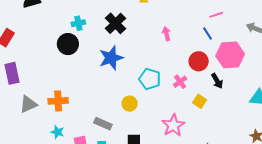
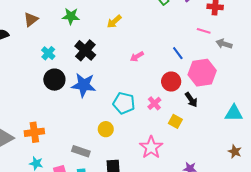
pink line: (216, 15) -> (204, 31), moved, turned 40
cyan cross: (78, 23) -> (48, 53), turned -32
pink arrow: (166, 34) -> (137, 57), turned -104
black circle: (68, 44) -> (54, 80), moved
blue star: (111, 58) -> (84, 85), turned 30

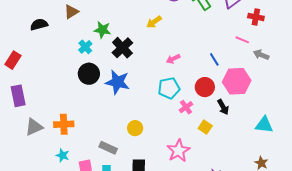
green star: (71, 16) -> (102, 30), moved
cyan pentagon: (124, 103) -> (169, 88), moved, turned -30

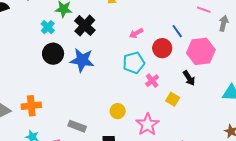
gray arrow: (261, 55) -> (224, 23), turned 84
red circle: (205, 87) -> (162, 48), moved
yellow circle: (135, 128) -> (118, 111), moved

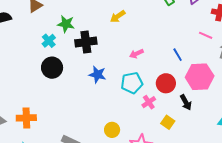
black cross: (85, 26) -> (86, 42), turned 35
red circle: (162, 48) -> (166, 83), moved
blue star: (82, 60) -> (97, 74), moved, size x0.7

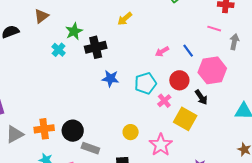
green star: (66, 24) -> (74, 31), turned -30
pink arrow: (136, 54) -> (162, 52), moved
black circle: (52, 68) -> (73, 131), moved
yellow square: (168, 122) -> (185, 119), size x1.6

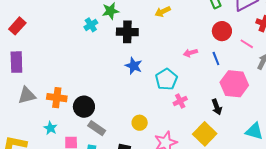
red circle: (179, 80) -> (222, 31), moved
cyan pentagon: (145, 83) -> (166, 79), turned -30
yellow square: (185, 119) -> (205, 134), moved

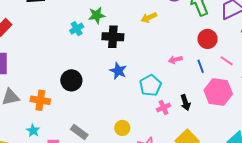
pink line: (247, 44) -> (227, 61), moved
black circle: (84, 107) -> (71, 80), moved
black arrow: (217, 107) -> (185, 102), moved

